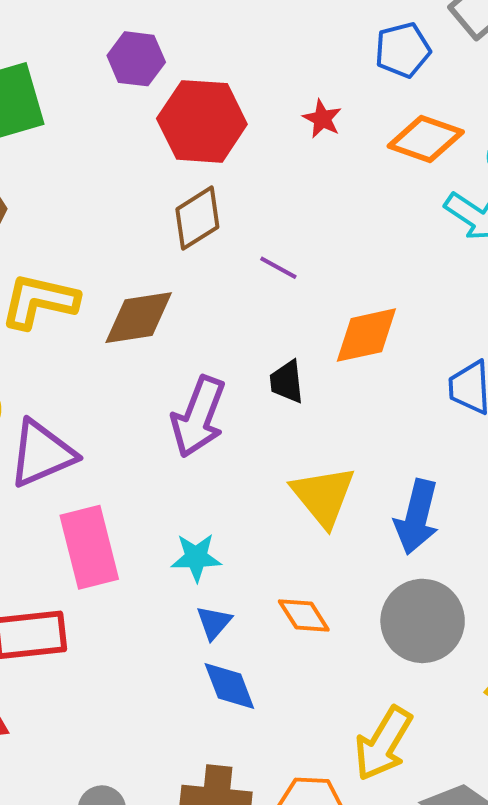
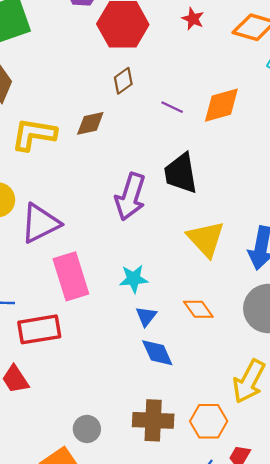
brown diamond: (197, 218) -> (123, 81), size x0.7
brown diamond: (139, 318) -> (90, 123), moved, size x0.7
orange diamond: (366, 335) -> (221, 105), moved
black trapezoid: (287, 382) -> (181, 173), size x1.6

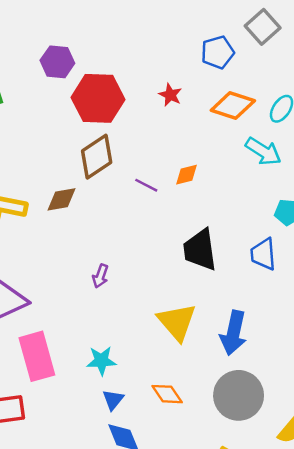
brown diamond: (123, 81) -> (97, 157), size x1.6
orange diamond: (221, 105) -> (187, 175), moved, size x0.6
black trapezoid: (181, 173) -> (200, 250), moved
purple arrow: (130, 197) -> (100, 276), size x0.5

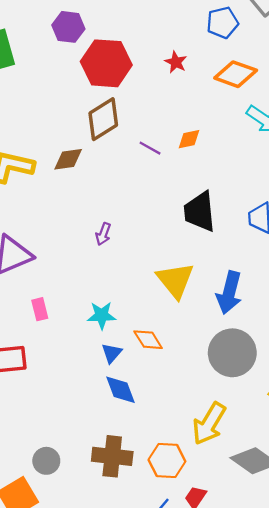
pink rectangle: (37, 356) -> (40, 309), size x0.5
orange diamond: (167, 394) -> (148, 340), moved

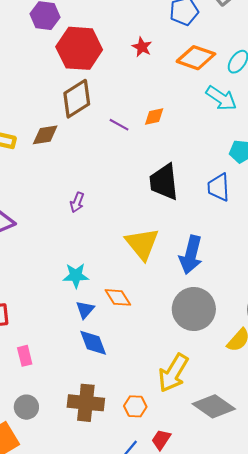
pink rectangle: (40, 309) -> (25, 356), moved
orange hexagon: (167, 461) -> (135, 406), size x0.7

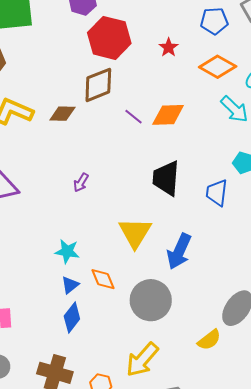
orange diamond: (154, 116) -> (168, 115), size x1.6
gray circle: (194, 309) -> (151, 300), moved
blue diamond: (93, 343) -> (72, 317), turned 48

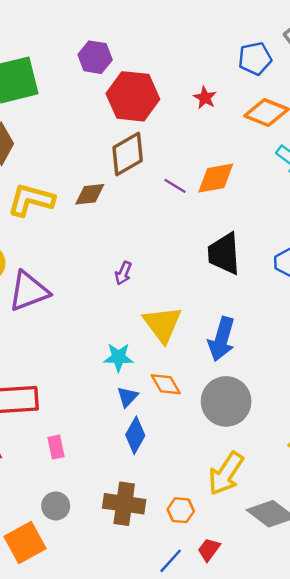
yellow triangle: (135, 233) -> (162, 324), moved
blue arrow: (179, 251) -> (222, 339), moved

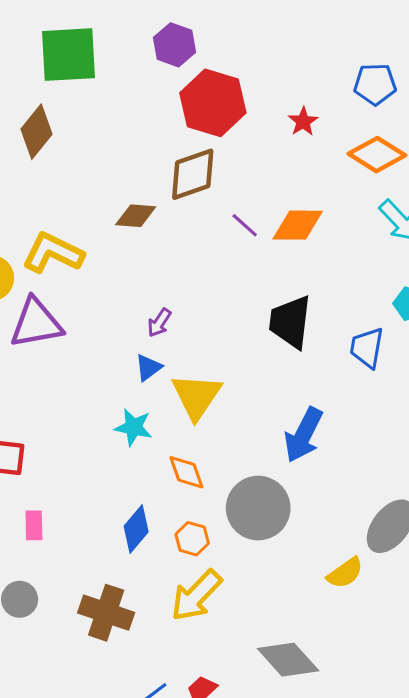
yellow L-shape: (31, 200) -> (53, 253), moved
blue arrow: (222, 339) -> (304, 435), moved
blue triangle: (127, 397) -> (148, 368), moved
yellow arrow: (226, 474) -> (196, 596), moved
orange hexagon: (181, 510) -> (192, 539), moved

